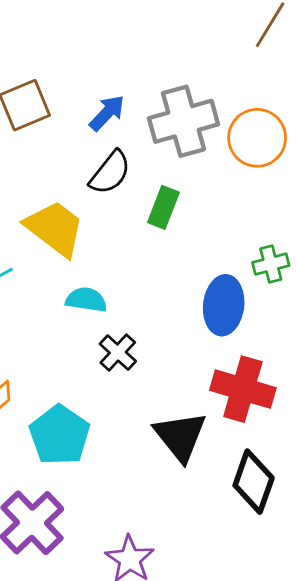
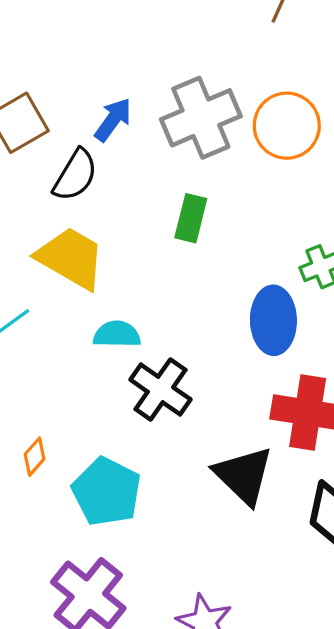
black semicircle: (110, 173) -> (75, 175), moved
black cross: (118, 353) -> (160, 390), size x1.4

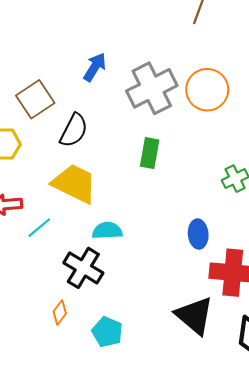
blue arrow: (113, 120) -> (95, 67), moved
blue ellipse: (273, 320) -> (198, 234), moved, size x0.7
black cross: (160, 390) -> (83, 268), moved
cyan pentagon: (107, 492) -> (107, 332), size x0.7

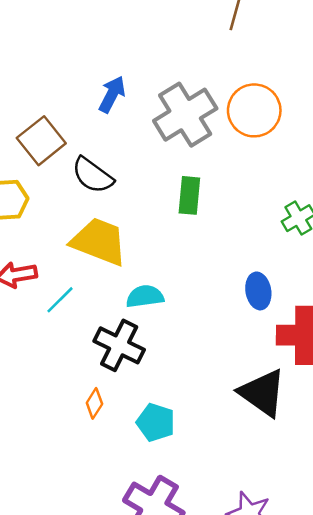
black semicircle: (74, 130) -> (93, 175), turned 104

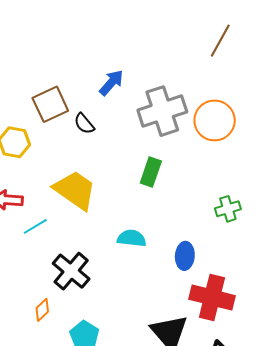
black semicircle: (93, 175) -> (84, 124), moved, size x0.7
cyan semicircle: (145, 296) -> (132, 238), moved

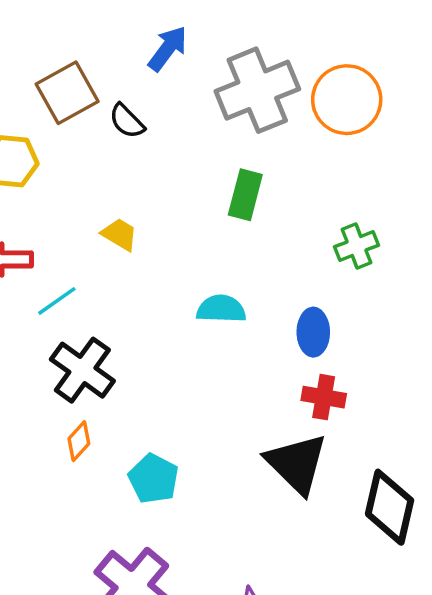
yellow trapezoid: (75, 190) -> (120, 234), size x0.5
green cross: (228, 209) -> (357, 246), moved
black cross: (71, 271) -> (82, 370), moved
red cross: (212, 297) -> (324, 397), moved, size x0.6

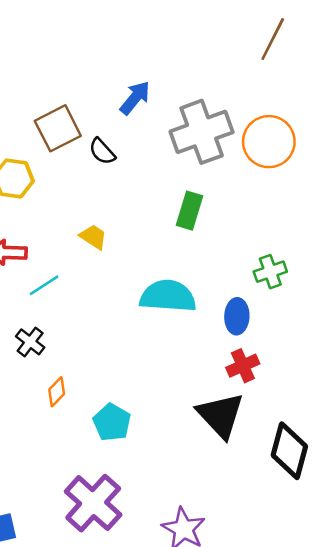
green cross: (357, 246) -> (270, 272), moved
cyan semicircle: (221, 309) -> (168, 296), size x1.5
black cross: (82, 370) -> (30, 342), moved, size x0.6
red cross: (324, 397) -> (243, 366), turned -36

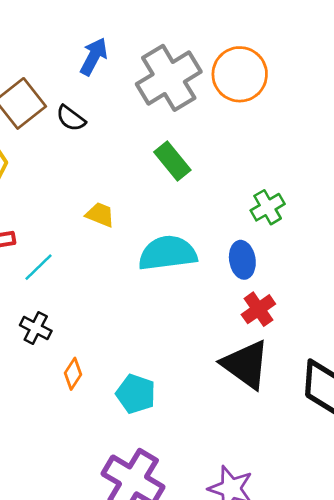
green rectangle: (190, 211) -> (172, 161), turned -45
yellow trapezoid: (93, 237) -> (100, 215), moved

